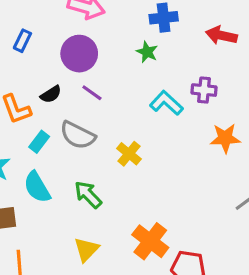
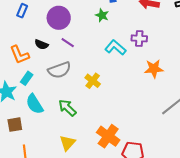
black semicircle: (51, 94) -> (41, 44), turned 56
gray semicircle: (78, 135) -> (59, 70), turned -45
cyan rectangle: (39, 142) -> (27, 78), moved

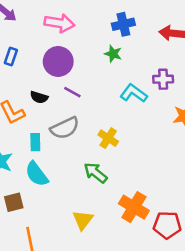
cyan rectangle: (27, 78) -> (35, 142), moved, turned -32
green arrow: (67, 108) -> (95, 173), moved

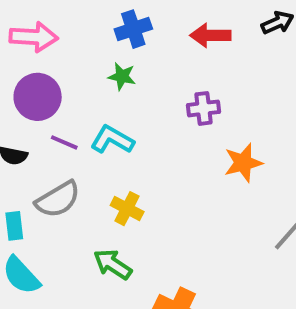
cyan L-shape: (134, 93) -> (112, 140), moved

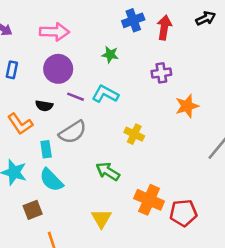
blue cross: (133, 29) -> (133, 20), moved
red arrow: (210, 35) -> (164, 28), turned 100
yellow cross: (127, 209) -> (134, 134), moved

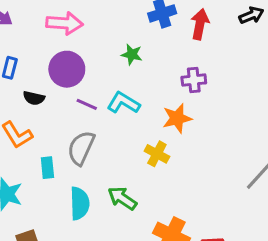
black semicircle: (44, 106) -> (34, 98), moved
orange star: (187, 106) -> (177, 118), moved
gray semicircle: (73, 132) -> (81, 148), turned 144
cyan semicircle: (51, 180) -> (80, 203), moved, turned -140

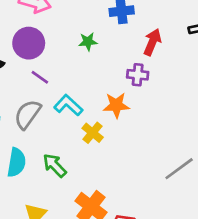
red arrow: (200, 24) -> (152, 42), moved
green star: (132, 54) -> (88, 42), turned -30
cyan L-shape: (123, 103) -> (68, 105), moved

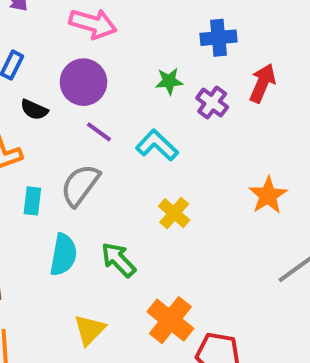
purple cross: (138, 75) -> (212, 103), moved, turned 30
cyan L-shape: (68, 105) -> (157, 145), moved
orange star: (116, 105) -> (268, 195), moved, turned -30

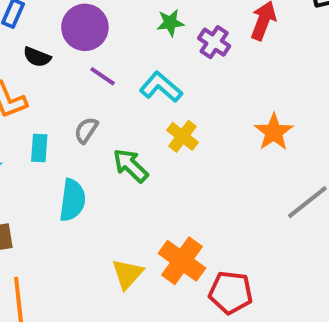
gray semicircle: (80, 185) -> (86, 130), size x0.6
yellow cross: (174, 213) -> (182, 136), moved
green arrow: (118, 260) -> (131, 166), moved
yellow triangle: (90, 330) -> (127, 274), moved

